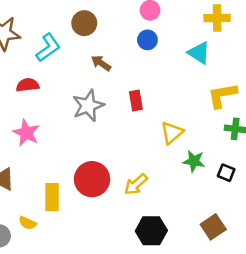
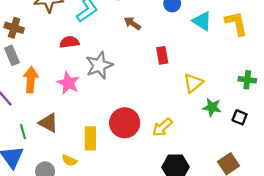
cyan triangle: (199, 53) -> (202, 21), moved
yellow L-shape: (222, 95) -> (236, 23), moved, turned 88
gray star: (88, 106) -> (99, 65), moved

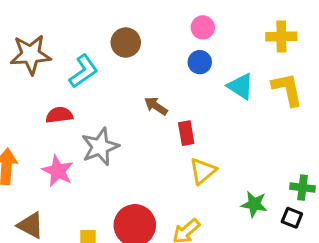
brown arrow: (132, 23) -> (156, 106), moved
green cross: (247, 80) -> (302, 188), moved
yellow triangle: (193, 83) -> (203, 171), moved

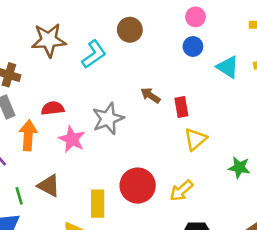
brown arrow: (156, 106) -> (150, 95), moved
red semicircle: (59, 115) -> (53, 108), moved

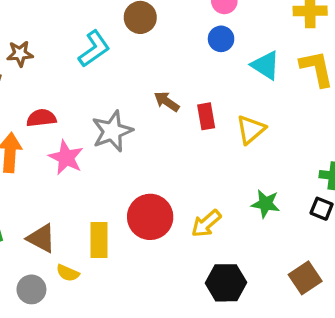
brown star: (49, 40) -> (20, 54), moved, size x0.6
yellow triangle: (195, 139) -> (251, 130), moved
green star: (239, 167) -> (266, 204), moved
brown triangle: (49, 186) -> (41, 238), moved

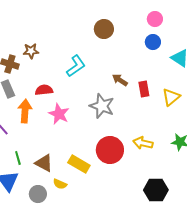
cyan L-shape: (94, 49) -> (76, 66), moved
gray star: (112, 131) -> (102, 106), moved, turned -30
yellow arrow: (206, 223) -> (143, 143), moved, turned 54
yellow rectangle: (99, 240) -> (79, 164), turned -60

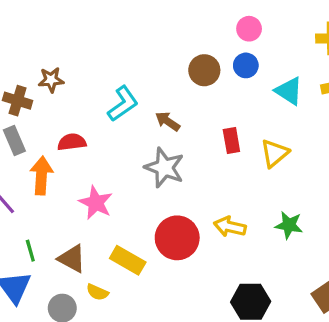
brown circle: (104, 29) -> (204, 70), moved
brown arrow: (120, 80) -> (168, 121), moved
pink star: (59, 114) -> (96, 203), moved

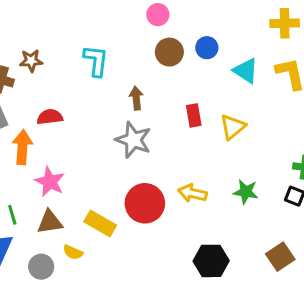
pink circle: (249, 29) -> (158, 15), moved
cyan L-shape: (123, 104) -> (96, 61), moved, turned -48
brown arrow: (168, 121) -> (136, 98), turned 50
pink star: (96, 203) -> (50, 182), moved
brown triangle: (72, 259) -> (50, 222), turned -36

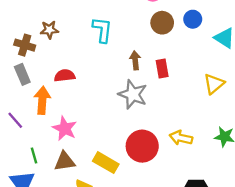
red rectangle: (194, 115) -> (162, 69), moved

